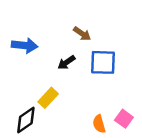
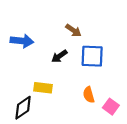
yellow rectangle: (48, 98) -> (43, 88), turned 54
orange semicircle: (99, 124) -> (89, 95), moved

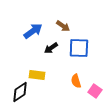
blue arrow: (22, 41) -> (33, 31), moved, turned -42

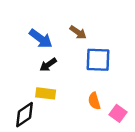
blue arrow: (33, 31) -> (41, 39), turned 72
black arrow: (51, 48) -> (48, 65), moved

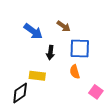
black arrow: (48, 65) -> (50, 52), moved, turned -48
orange semicircle: (94, 101) -> (75, 72), moved

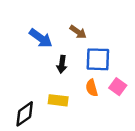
yellow rectangle: (37, 76) -> (58, 100), moved
pink square: (96, 92) -> (118, 87), moved

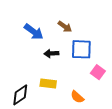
black arrow: (62, 64) -> (51, 53), turned 80
orange semicircle: (92, 88) -> (77, 97), moved, turned -32

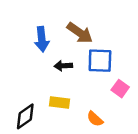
brown arrow: (65, 27) -> (80, 33), size x1.5
blue arrow: (34, 32) -> (42, 39), turned 48

